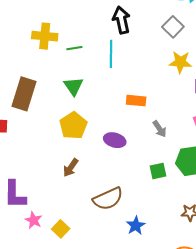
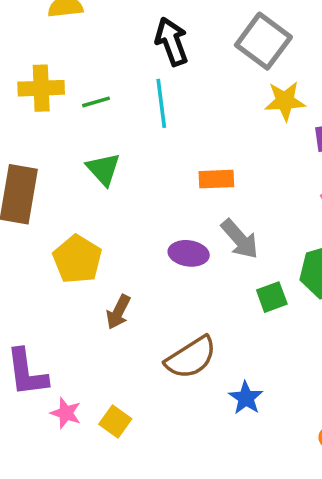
gray square: (173, 27) -> (263, 41), size x1.4
yellow pentagon: (73, 126) -> (77, 259), moved
gray arrow: (160, 129) -> (240, 239), moved, size x1.4

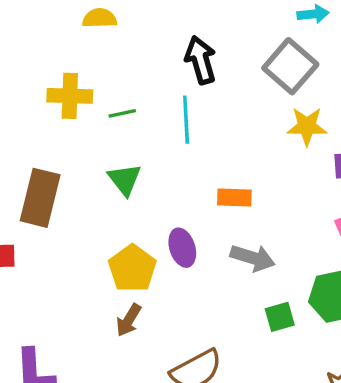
gray arrow: (240, 239) -> (253, 258), turned -36
purple ellipse: (189, 253) -> (182, 248), moved, turned 60
yellow pentagon: (77, 259) -> (132, 268), moved

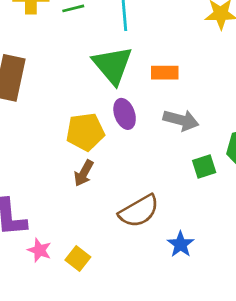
green triangle: (125, 179) -> (113, 65), moved, size x1.5
yellow pentagon: (132, 268) -> (85, 132), turned 30

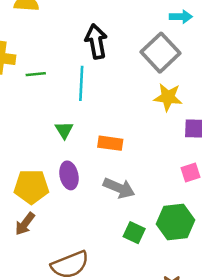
green triangle: (113, 65) -> (64, 130), size x0.5
green square: (204, 167) -> (134, 233), turned 35

